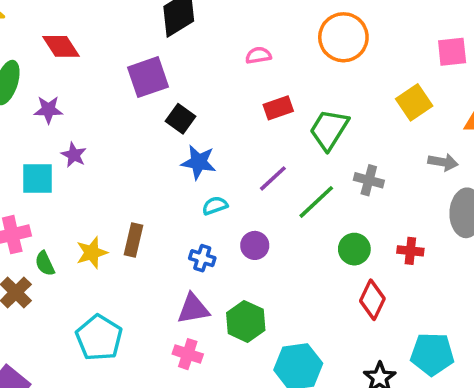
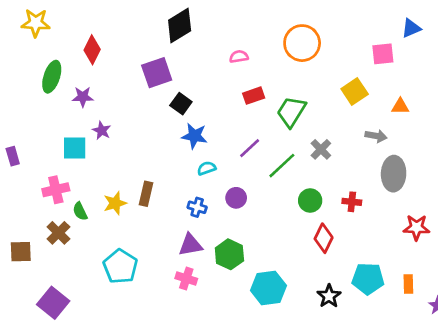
red diamond: (61, 46) -> (92, 50), turned 60
gray cross: (369, 180) -> (321, 149), turned 30

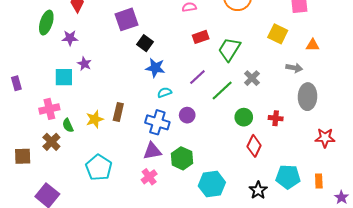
yellow square: (355, 92) -> (278, 34), turned -30
blue cross: (197, 207) -> (157, 122), size x1.6
pink cross: (186, 279) -> (149, 177), turned 35

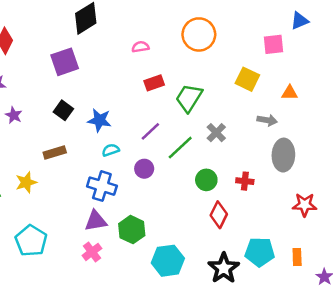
black square: (145, 43) -> (63, 110), moved
brown rectangle: (118, 112) -> (55, 153), moved, turned 60
purple circle: (187, 115) -> (144, 169), moved
black star: (258, 190) -> (224, 268), size x1.4

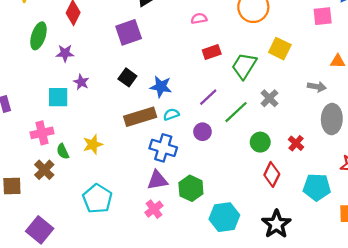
yellow square: (247, 79) -> (280, 49), moved
brown rectangle: (55, 153) -> (140, 117), moved, size x1.5
red cross: (245, 181) -> (296, 143), turned 35
cyan pentagon: (260, 252) -> (317, 187), moved

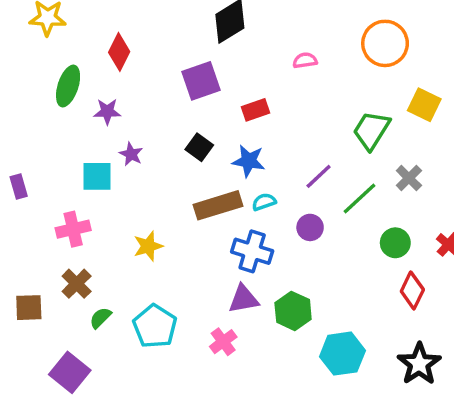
red rectangle: (212, 52) -> (256, 110), moved
green semicircle: (63, 151) -> (100, 318), moved, turned 70
pink cross: (154, 209) -> (223, 342), moved

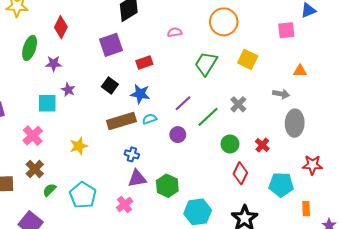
green trapezoid: (371, 130) -> (206, 64), moved
pink cross: (73, 229) -> (33, 136), turned -30
blue cross: (252, 251) -> (132, 154), moved, size x0.6

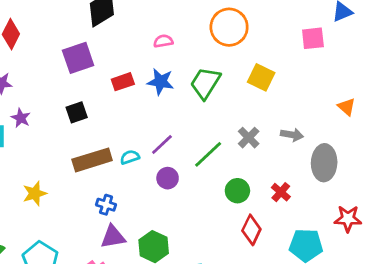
orange triangle: (300, 71) -> (346, 107), moved, turned 40
black square: (110, 86) -> (77, 112), turned 35
blue star: (140, 94) -> (161, 82), moved
gray arrow: (281, 94) -> (292, 135), moved
purple line: (183, 103) -> (162, 145), moved

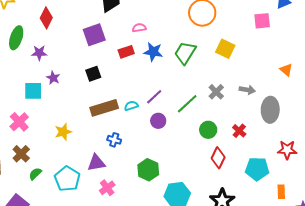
pink semicircle: (163, 41) -> (139, 28), moved
purple triangle: (113, 237) -> (96, 163), moved

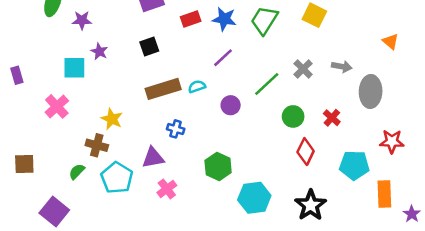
purple line: (154, 97) -> (223, 58), moved
yellow star: (63, 132) -> (112, 119), turned -30
brown cross: (21, 154) -> (97, 145), moved, turned -30
orange rectangle: (281, 192) -> (384, 194), size x1.5

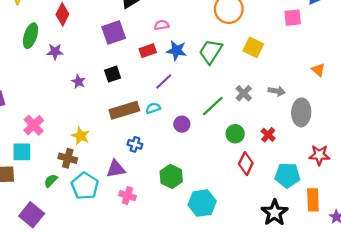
purple star: (99, 51) -> (78, 82), moved
purple line: (223, 58) -> (164, 82), moved
cyan square: (74, 68) -> (22, 152), moved
pink cross: (167, 189) -> (127, 196), turned -35
black star: (311, 205) -> (275, 213), moved

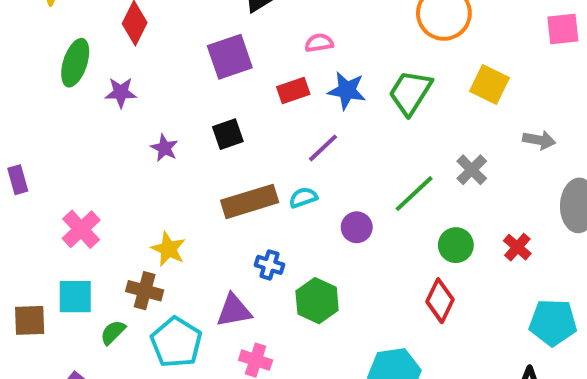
gray arrow: (277, 91) -> (539, 140), moved
cyan square: (22, 152) -> (75, 297), moved
red diamond: (246, 164) -> (440, 301), moved
green hexagon: (171, 176) -> (317, 301), moved

